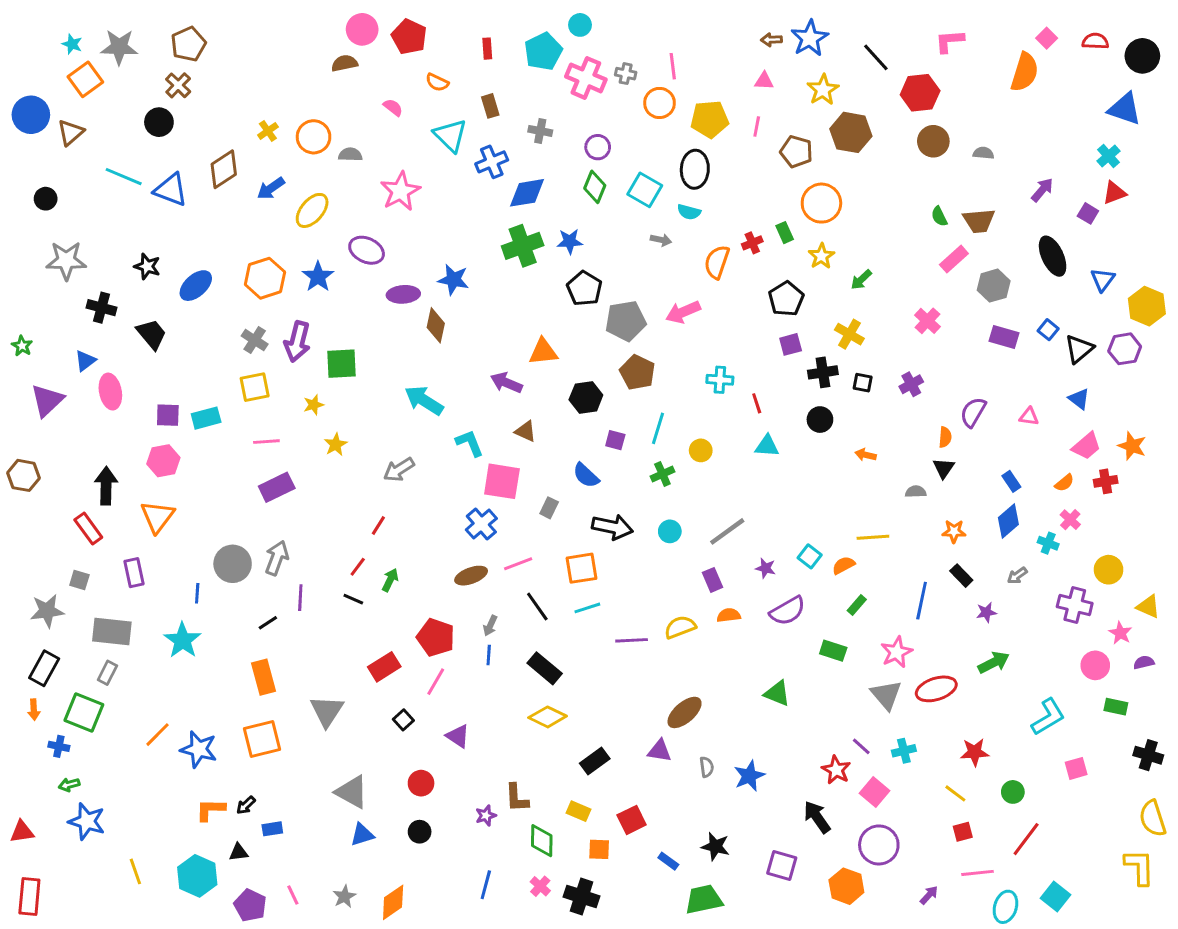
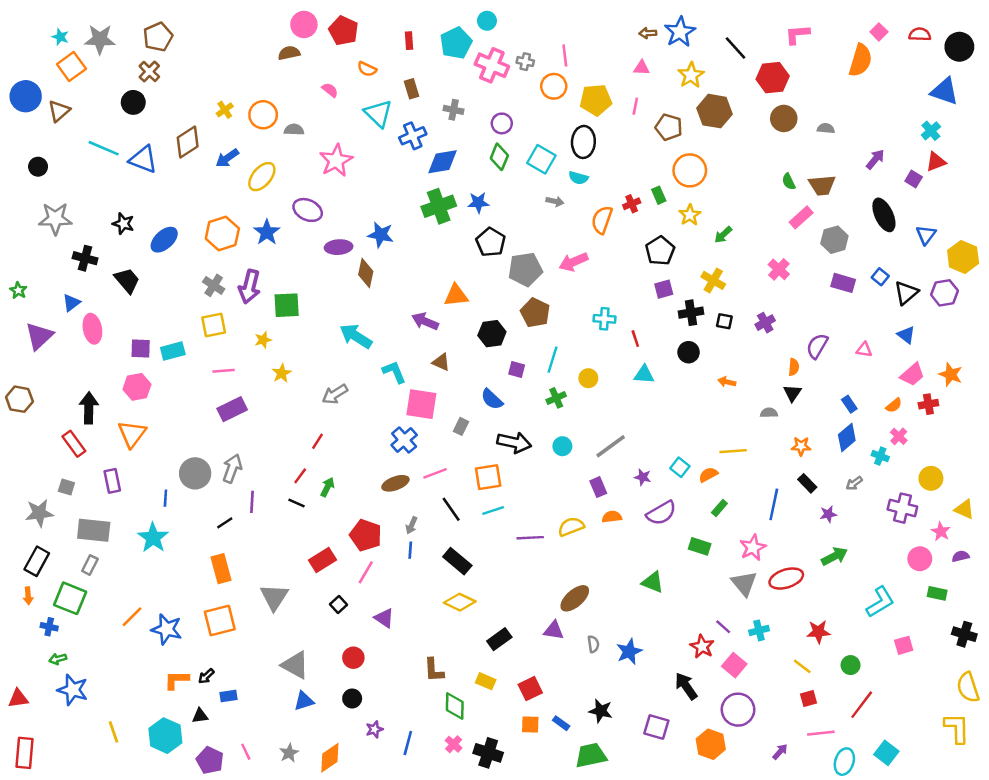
purple star: (486, 816) -> (374, 729), moved
orange square: (599, 849) -> (530, 724), moved

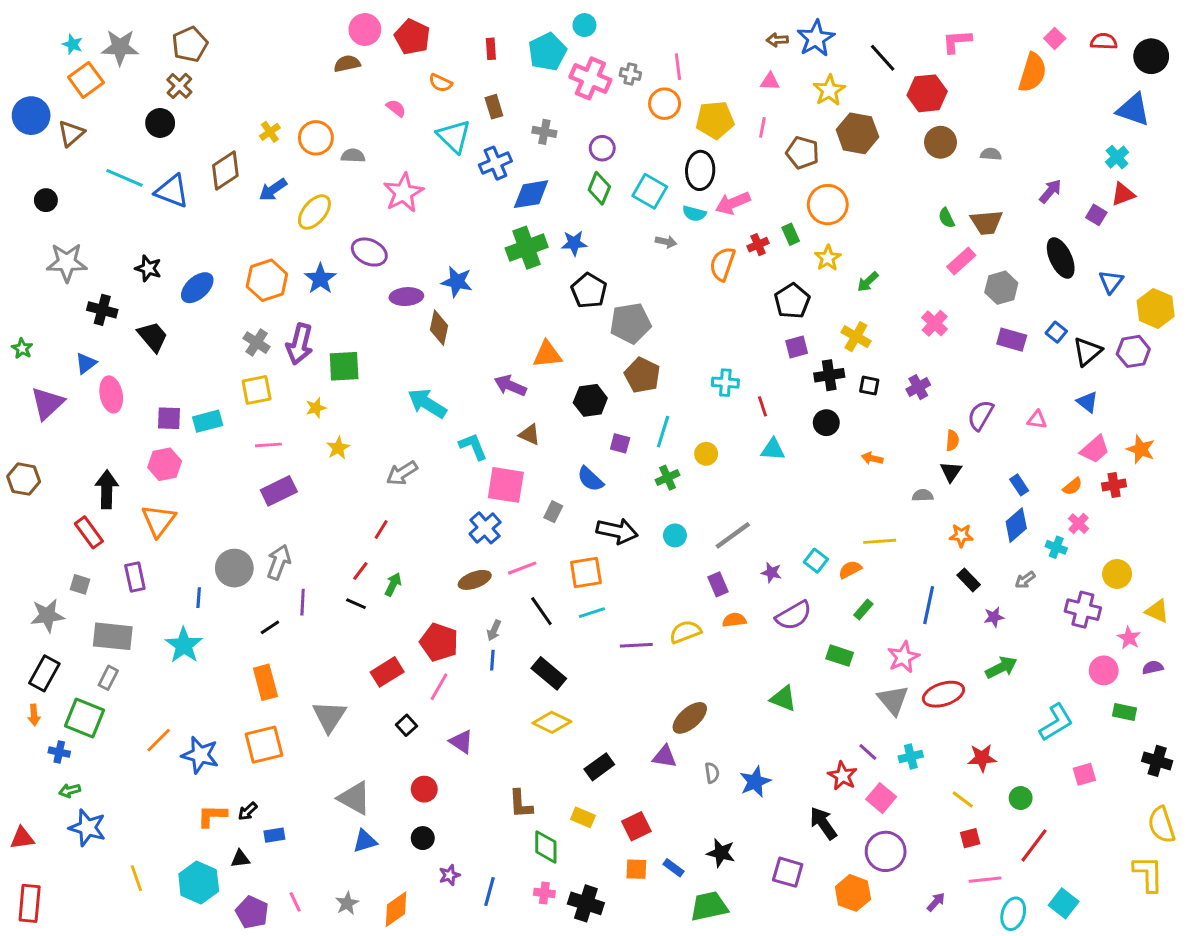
pink arrow: (574, 262) -> (733, 203), moved
pink cross: (454, 744) -> (544, 893), turned -35

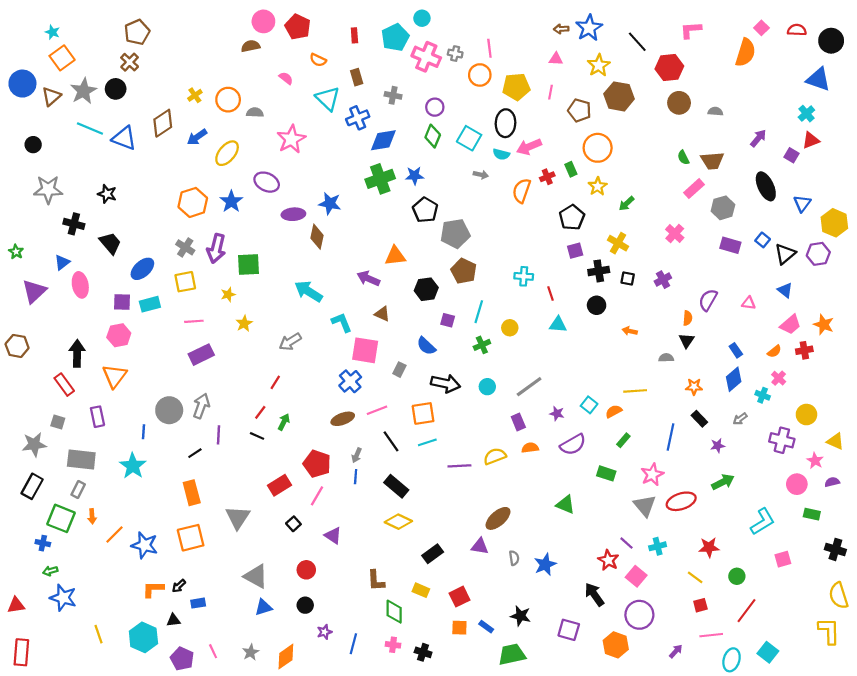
gray star: (120, 47) -> (83, 91), moved, turned -30
blue ellipse: (197, 288) -> (142, 269), moved
orange arrow: (34, 715) -> (92, 516), moved
black cross: (586, 903) -> (423, 652), size x0.7

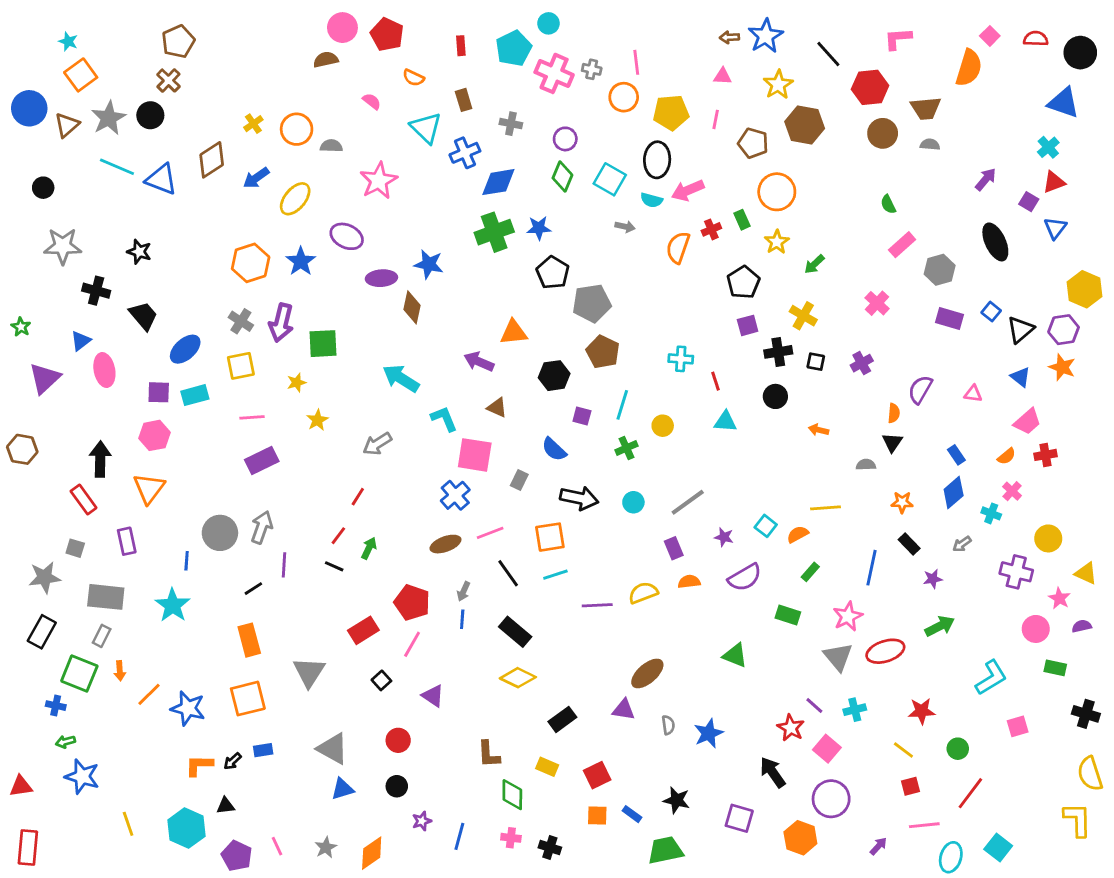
brown trapezoid: (712, 161) -> (926, 108), moved
blue triangle: (802, 204) -> (1055, 228), moved
orange star: (824, 325) -> (1062, 367), moved
blue rectangle: (198, 603) -> (263, 750), moved

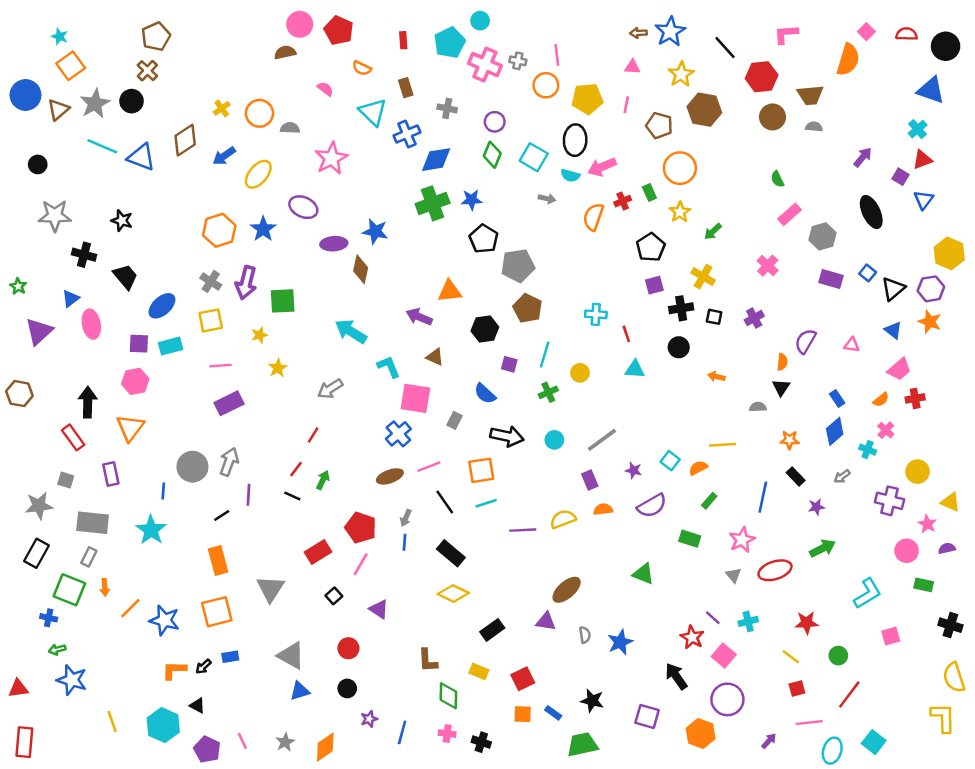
gray triangle: (838, 657) -> (734, 575), size x0.6
black triangle: (226, 806) -> (197, 706), turned 35

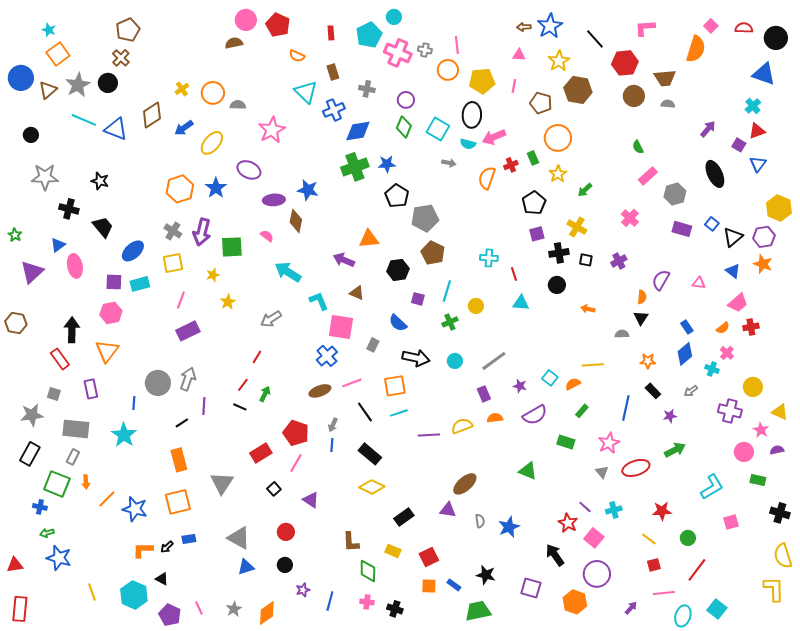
pink semicircle: (325, 89) -> (267, 236), moved
pink line: (220, 366) -> (181, 300), turned -66

